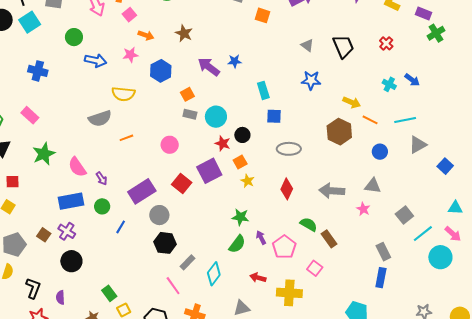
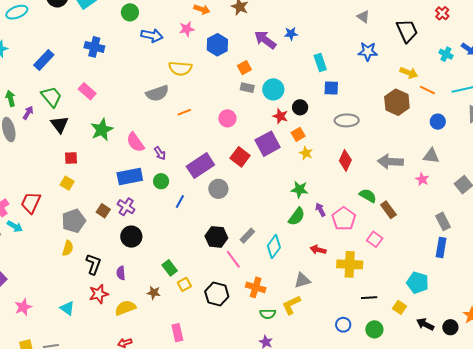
black trapezoid: (343, 46) -> (407, 31), moved
black hexagon: (165, 243) -> (216, 237), moved

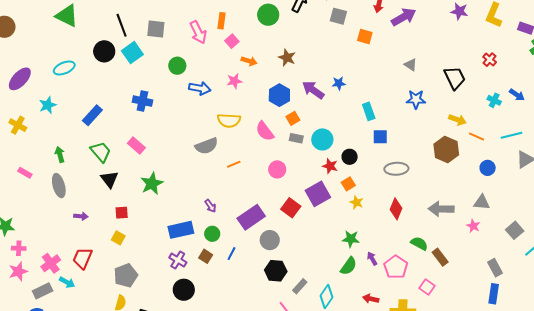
blue hexagon: (217, 45) -> (279, 95), moved
purple arrow: (28, 113) -> (81, 216), moved, turned 64
pink semicircle: (135, 142) -> (265, 131), moved
brown square: (103, 211) -> (206, 256), moved
black hexagon: (216, 237) -> (276, 271), moved

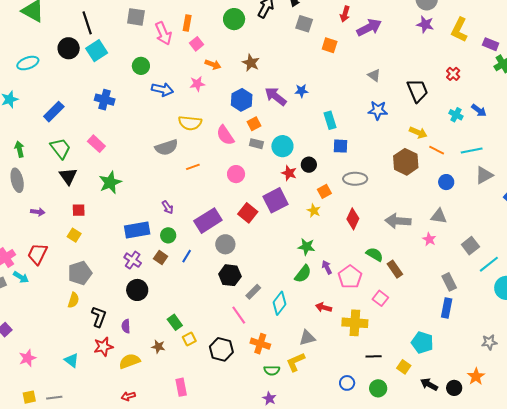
gray square: (156, 29) -> (136, 17), moved
orange square: (348, 184) -> (324, 191), moved

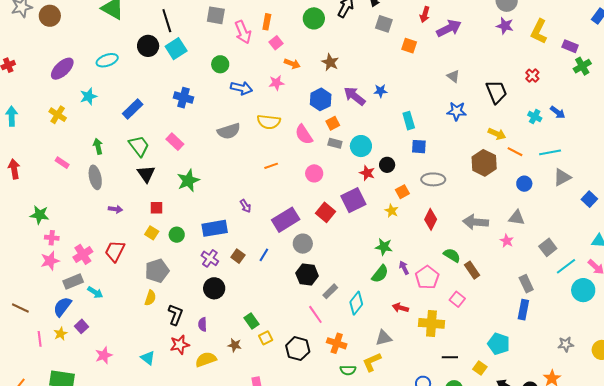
gray semicircle: (166, 147) -> (229, 131), moved
green circle: (168, 235) -> (177, 235), moved
cyan arrow: (21, 277) -> (95, 292), moved

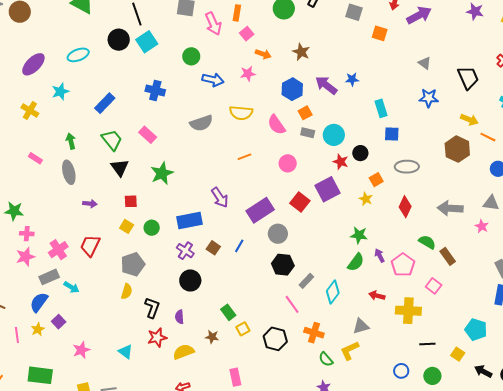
purple arrow: (245, 206) -> (220, 198), size x1.5
green semicircle: (348, 370) -> (326, 359), turned 49

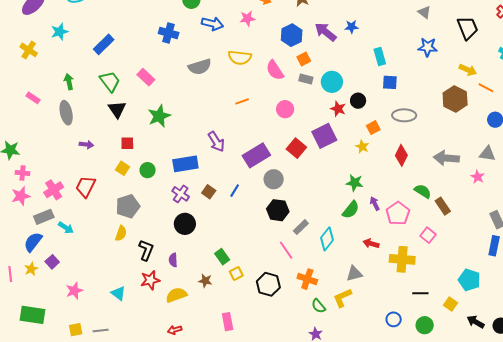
blue cross: (155, 90) -> (169, 33), moved

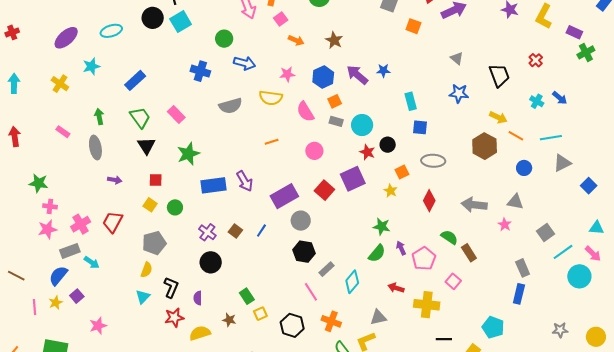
pink star: (247, 18) -> (287, 74), moved
blue rectangle: (185, 164) -> (214, 185), moved
cyan triangle: (118, 293) -> (143, 297), moved, turned 35

